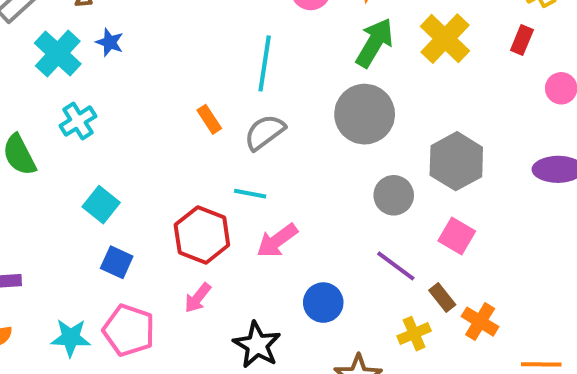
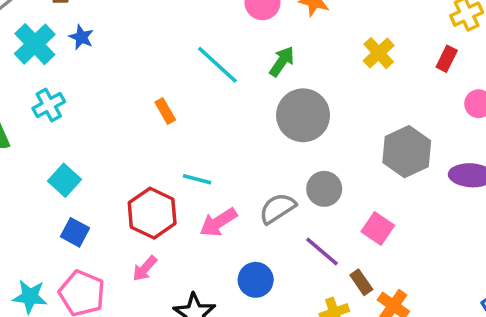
yellow cross: (445, 39) -> (379, 53), size x0.7
green arrow: (375, 43) -> (282, 61), moved, size x0.7
cyan line: (265, 63) -> (217, 65), turned -60
gray semicircle: (265, 132) -> (278, 208), moved
gray hexagon: (456, 161) -> (407, 152), moved

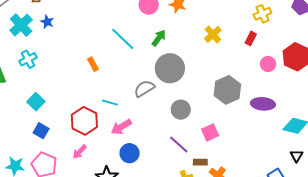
gray semicircle: (278, 208) -> (144, 89), moved
pink square: (378, 229) -> (210, 132), turned 30
blue circle: (256, 280) -> (130, 153), moved
brown rectangle: (361, 282) -> (200, 162), turned -56

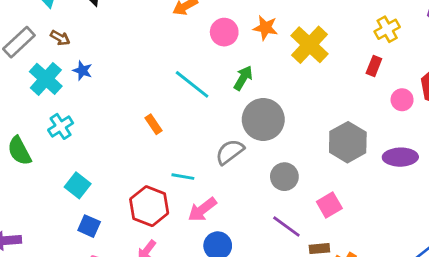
yellow cross: (213, 34) -> (310, 45), moved, size x1.5

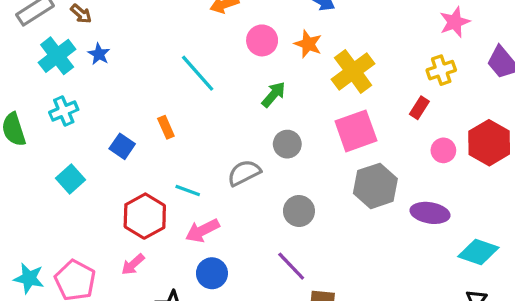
cyan line: (192, 84) -> (198, 73), moved
gray circle: (263, 119) -> (287, 144), size x0.6
pink square: (329, 205) -> (356, 131), moved, size x1.5
blue square: (89, 226) -> (122, 146), moved

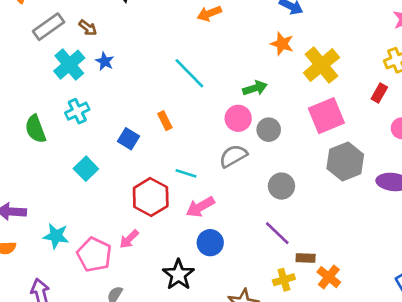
pink circle: (262, 40) -> (238, 118), moved
green arrow: (274, 95) -> (255, 88), turned 35
pink arrow: (133, 264) -> (129, 239), moved
cyan star: (29, 278) -> (56, 236), moved

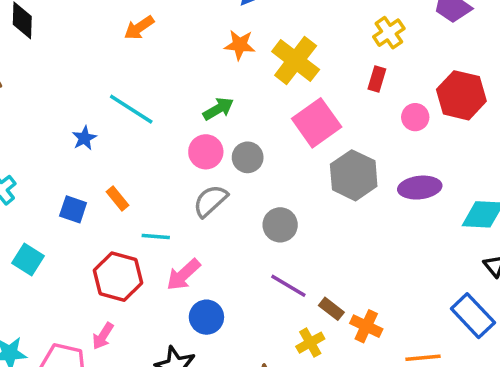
blue star: (105, 61) -> (84, 138), moved, turned 30
orange rectangle: (165, 121) -> (117, 198), moved
brown rectangle: (306, 258) -> (331, 309), turned 48

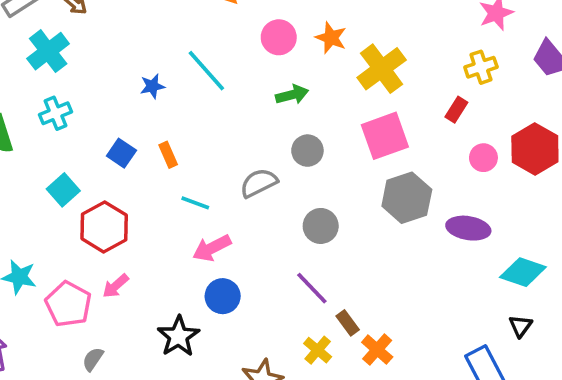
pink circle: (206, 152) -> (279, 37), moved
red hexagon: (118, 277) -> (104, 227), moved
yellow cross: (310, 343) -> (318, 350), turned -36

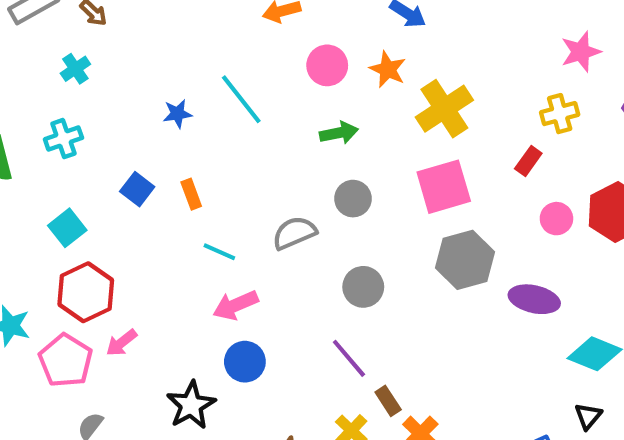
cyan cross: (48, 51) -> (75, 69), moved, size x0.6
red hexagon: (104, 227) -> (86, 292), moved

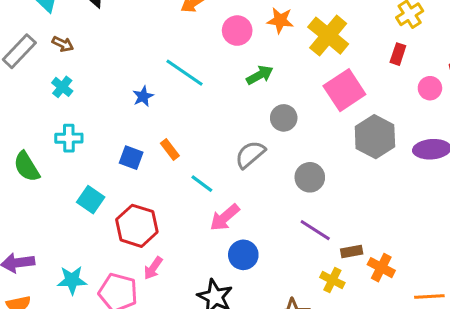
cyan cross: (63, 139) -> (69, 138), turned 36
cyan line: (219, 252) -> (202, 184), turned 30
red hexagon: (86, 292) -> (137, 226), moved
brown rectangle: (388, 401) -> (352, 252), turned -50

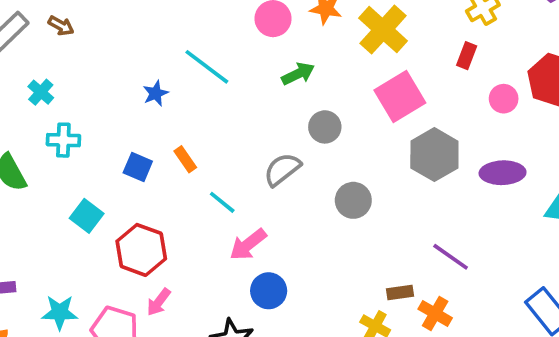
cyan cross: (62, 87) -> (41, 92), moved
purple line: (315, 230) -> (451, 257), moved

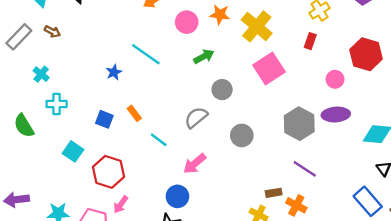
pink circle: (504, 99) -> (335, 79), moved
gray hexagon: (434, 155) -> (299, 124), moved
pink arrow: (248, 244) -> (195, 164), moved
blue circle: (269, 291) -> (177, 196), moved

